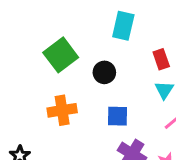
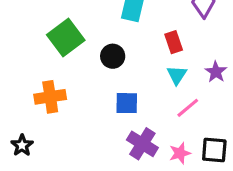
orange cross: (62, 110) -> (50, 97), moved

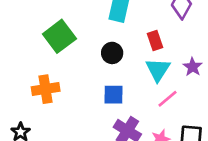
black circle: (113, 56) -> (112, 53), moved
cyan triangle: (177, 75) -> (158, 70), size x1.4

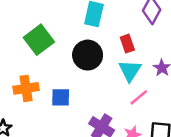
black circle: (112, 53) -> (88, 55), size x1.5
blue square: (113, 95) -> (61, 97), moved

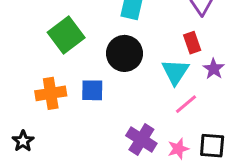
red rectangle: (127, 44) -> (192, 43), moved
blue square: (61, 97) -> (92, 90), moved

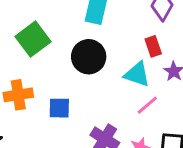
cyan triangle: (175, 72) -> (137, 74), turned -44
blue square: (92, 90) -> (59, 108), moved

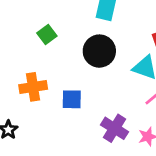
green square: (33, 39) -> (47, 34), size x0.6

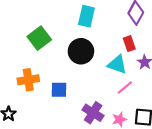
green square: (47, 34) -> (39, 38), size x1.5

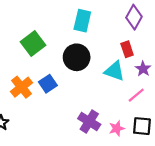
orange cross: (28, 80) -> (21, 87), turned -30
pink line: (125, 87) -> (136, 95), moved
blue square: (59, 90) -> (48, 84), moved, turned -35

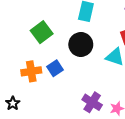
orange cross: (21, 87) -> (31, 71), turned 30

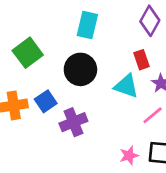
purple cross: (92, 102) -> (73, 122), moved, turned 36

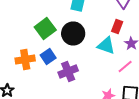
green square: (28, 53) -> (45, 28), moved
red rectangle: (142, 60) -> (117, 26), turned 40

